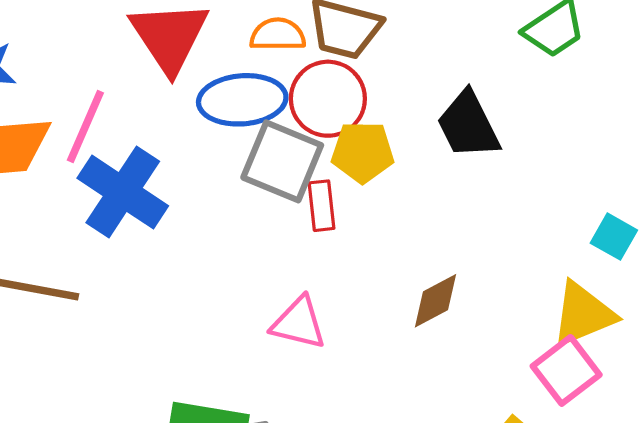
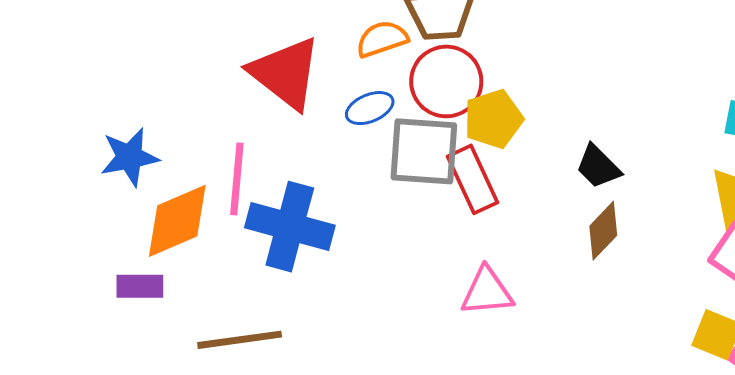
blue ellipse: (242, 100) -> (370, 108), size x0.6
black trapezoid: (468, 125) -> (598, 167), moved, size x0.7
red rectangle: (322, 206) -> (472, 179), size x1.4

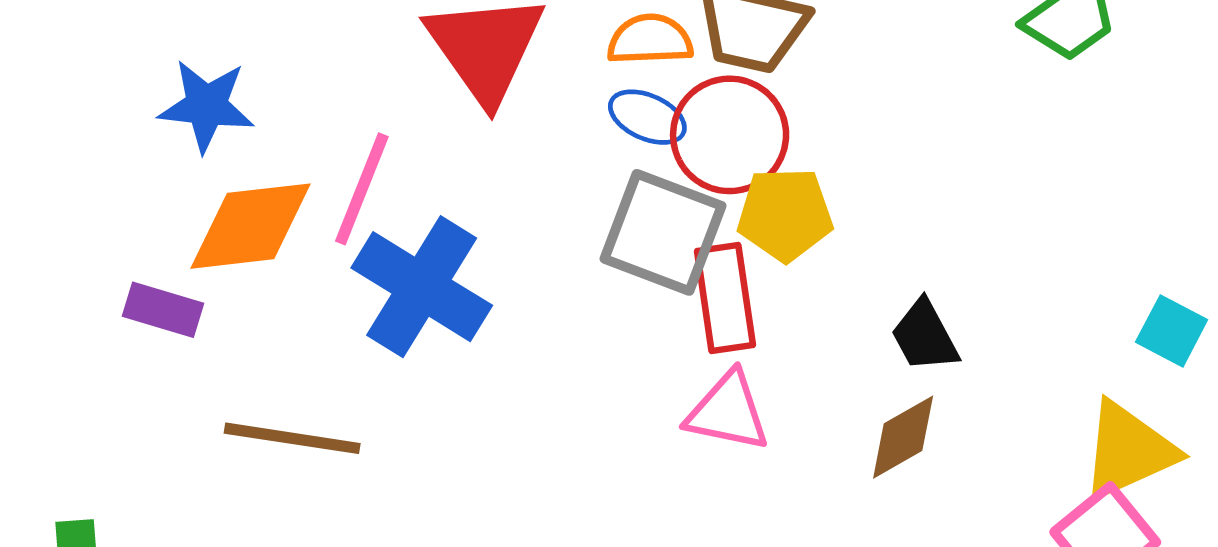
blue ellipse: (370, 108) -> (647, 117), moved, turned 30
pink triangle: (487, 292) -> (728, 412), moved

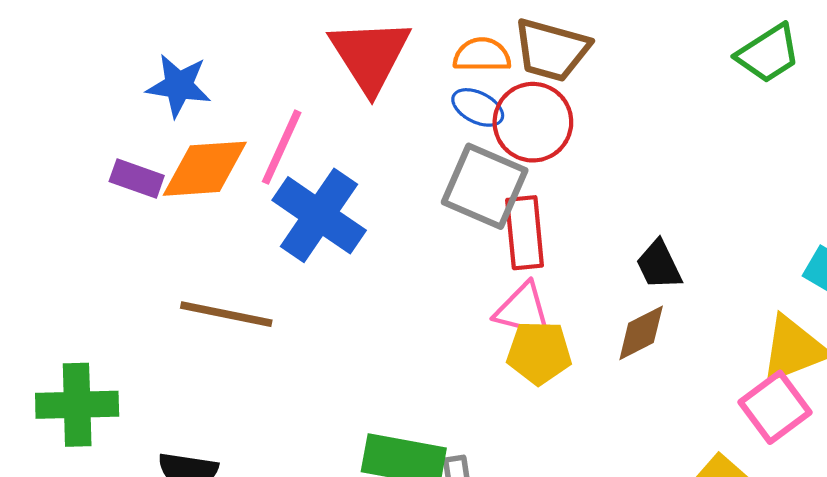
yellow pentagon: (785, 214) -> (539, 353), moved
purple rectangle: (163, 310) -> (137, 178), moved

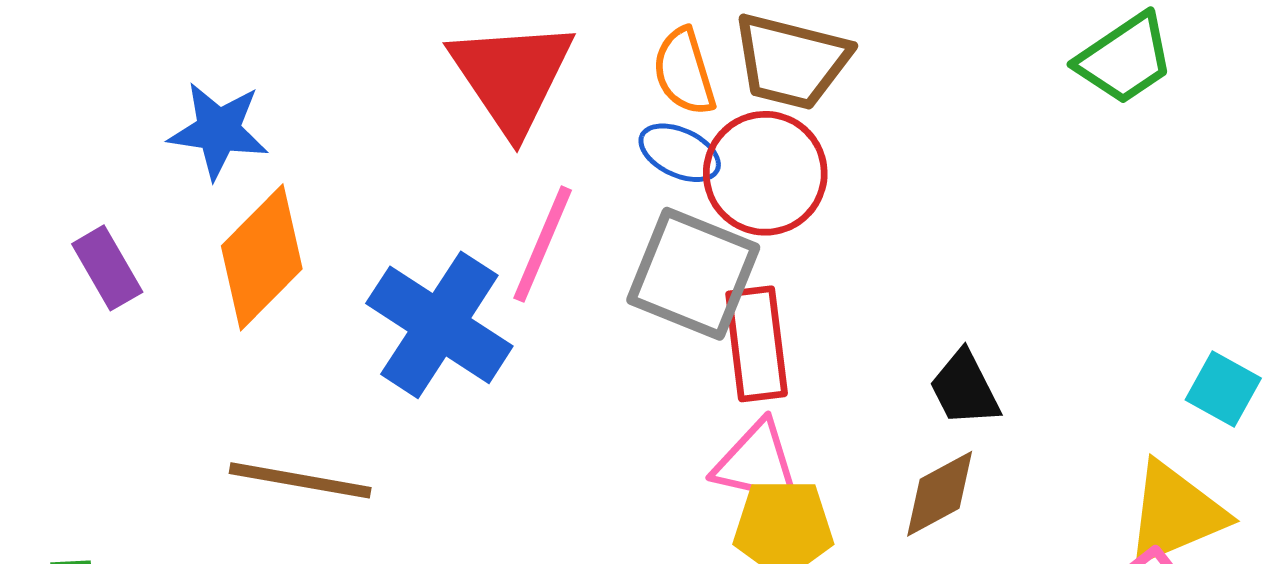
orange semicircle: (482, 55) -> (684, 72), turned -106
pink line: (282, 147) -> (543, 244), moved
orange diamond: (205, 169) -> (262, 257), turned -40
purple rectangle: (137, 178) -> (107, 268), moved, turned 42

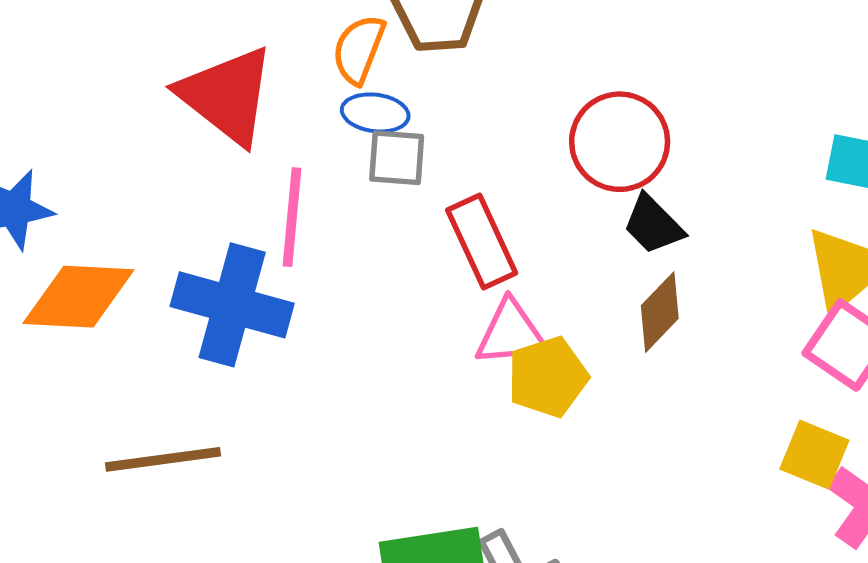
orange semicircle: (684, 72) -> (359, 49), turned 56
red circle: (765, 173) -> (620, 142), moved
orange diamond: (262, 257) -> (78, 297), turned 66
gray square: (693, 274) -> (397, 158), moved, size x0.6

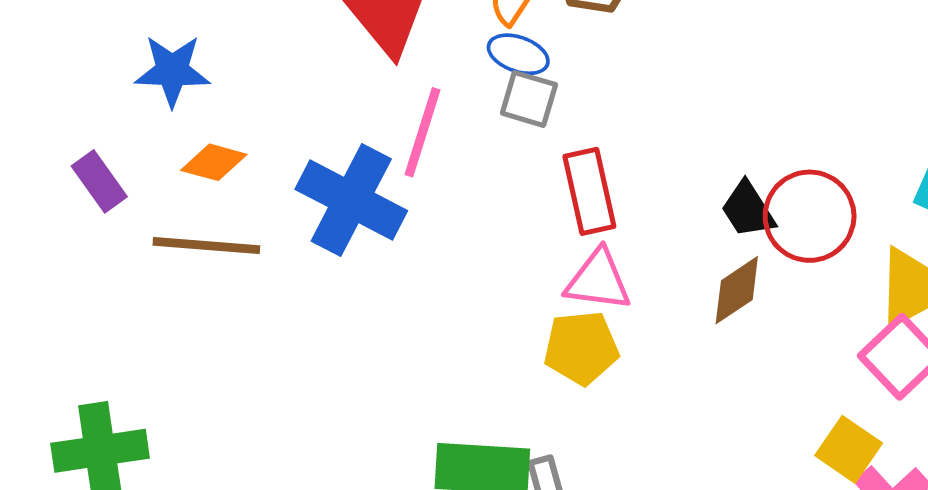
red circle: (620, 142) -> (810, 216), moved
orange diamond: (78, 297) -> (214, 162), size x0.6
yellow pentagon: (548, 377) -> (581, 348), moved
brown line: (163, 459) -> (206, 245), moved

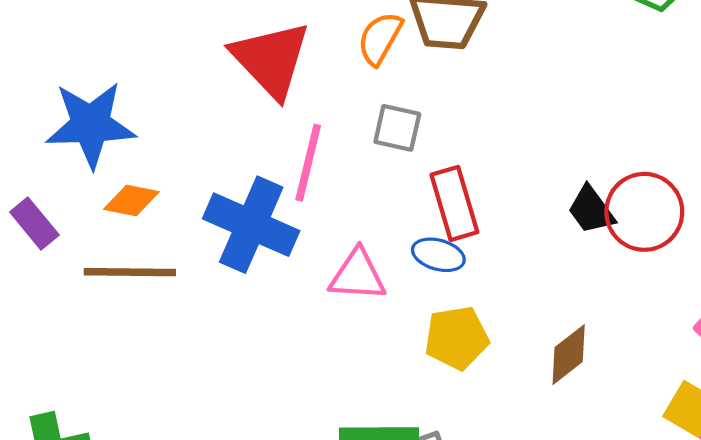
blue ellipse: (518, 54) -> (438, 255), moved
blue star: (172, 71) -> (91, 125), size x1.4
pink triangle: (598, 280) -> (358, 275), moved
brown diamond: (737, 290) -> (569, 355), moved

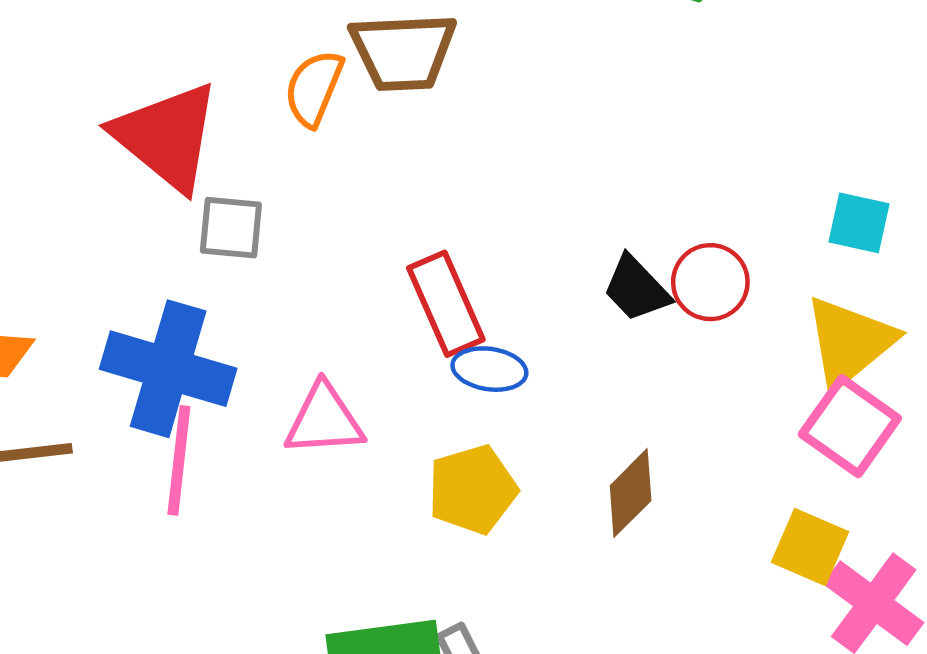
gray square: (397, 128) -> (231, 228), moved
pink line: (308, 163) -> (179, 460), moved
red circle: (644, 212) -> (710, 282), size x0.7
blue ellipse: (438, 255) -> (489, 369), moved

